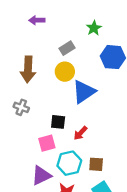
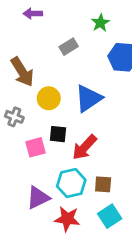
brown arrow: (28, 69) -> (22, 72), turned -35
yellow circle: (65, 72) -> (49, 98), moved
red arrow: (80, 133) -> (84, 147), size x1.5
pink square: (47, 143) -> (35, 147), moved

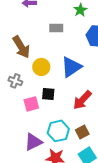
gray rectangle: (69, 47) -> (56, 28), turned 32
red arrow: (84, 147) -> (82, 100), moved
brown square: (103, 184) -> (82, 132), turned -32

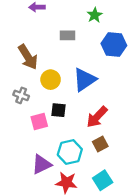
brown square: (82, 132) -> (100, 144), moved

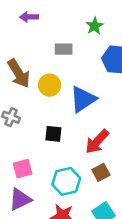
yellow circle: (51, 80) -> (50, 85), moved
pink square: (39, 121) -> (23, 169), moved
purple triangle: (42, 164) -> (20, 199), moved

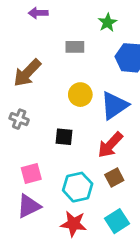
brown arrow: (19, 74) -> (27, 73), turned 76
yellow circle: (50, 85) -> (80, 95), moved
blue triangle: (83, 99) -> (114, 105), moved

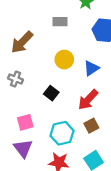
blue triangle: (114, 105) -> (91, 68), size x0.7
black square: (64, 137) -> (51, 93), turned 32
purple triangle: (29, 206) -> (23, 148), turned -42

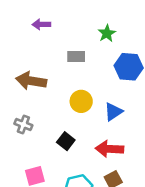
brown arrow: (22, 42) -> (31, 81), turned 55
red arrow: (88, 100) -> (109, 149), turned 50

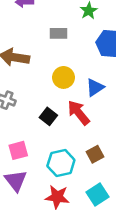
red arrow: (109, 149) -> (79, 113), moved, turned 48

